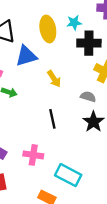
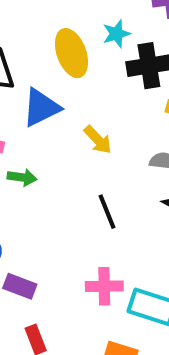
pink cross: (33, 155) -> (104, 286), moved

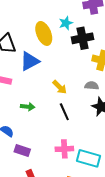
yellow arrow: (98, 140) -> (60, 87), moved
green arrow: (22, 177) -> (28, 107), moved

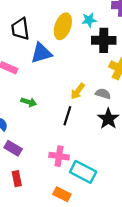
yellow ellipse: (44, 33) -> (63, 26), turned 30
yellow arrow: (60, 87) -> (78, 91), moved, turned 70
black line: (64, 112) -> (67, 116), turned 30

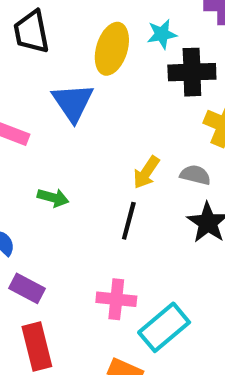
black trapezoid: (20, 29) -> (31, 32), moved
blue triangle: (41, 53) -> (73, 102), turned -45
cyan rectangle: (83, 172) -> (164, 327), turned -65
red rectangle: (17, 179) -> (37, 347), size x1.5

